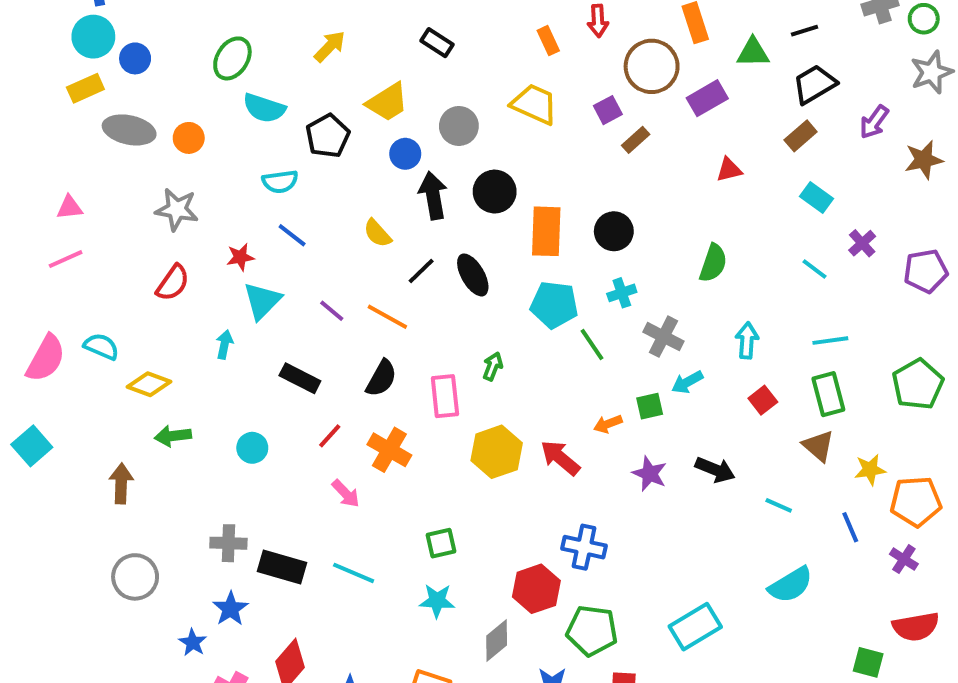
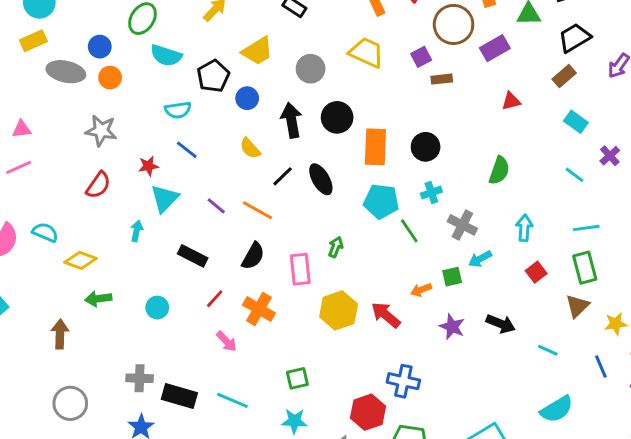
blue circle: (135, 58) -> (100, 47), moved
brown rectangle: (636, 140) -> (442, 79), turned 36
blue circle: (405, 154) -> (247, 98), moved
brown triangle: (818, 446) -> (577, 306), turned 35

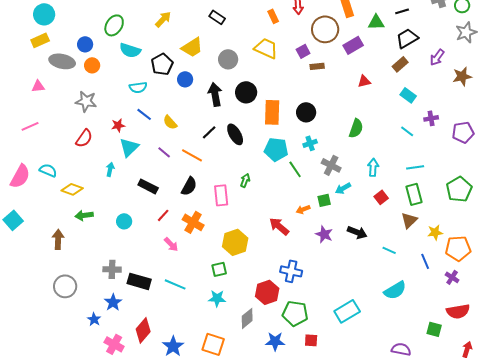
pink triangle: (22, 129) -> (38, 86), moved
yellow semicircle: (250, 148) -> (170, 122), moved
purple cross: (610, 156) -> (431, 118), turned 32
yellow hexagon: (339, 310) -> (235, 242), moved

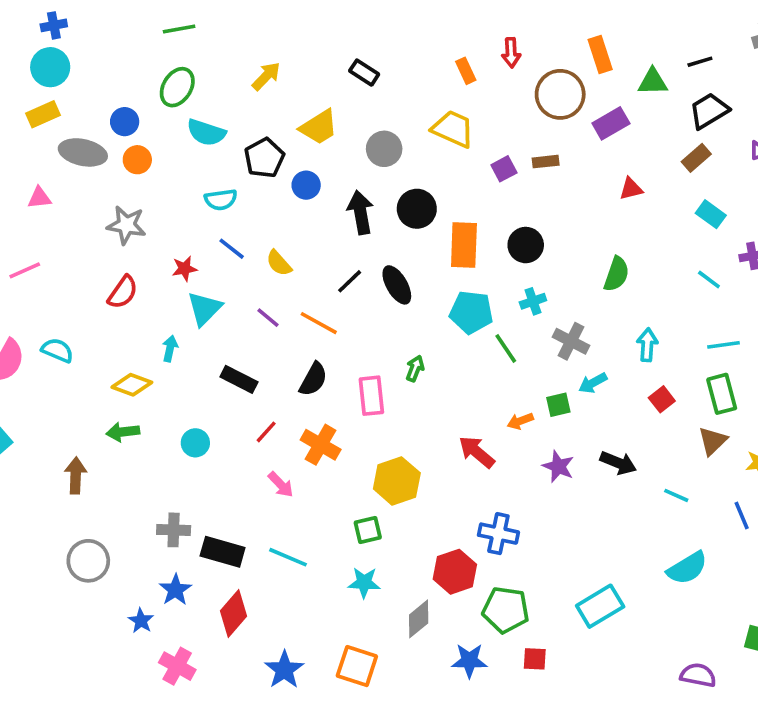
purple square: (303, 51) -> (504, 169), moved
yellow diamond: (72, 189) -> (132, 385), moved
red diamond: (143, 330) -> (233, 613), moved

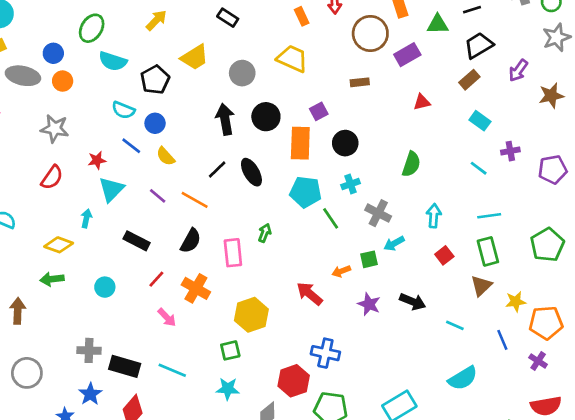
purple square: (504, 169) -> (319, 111), moved
blue circle: (306, 185) -> (155, 123), moved
cyan semicircle: (221, 200) -> (123, 110), turned 30

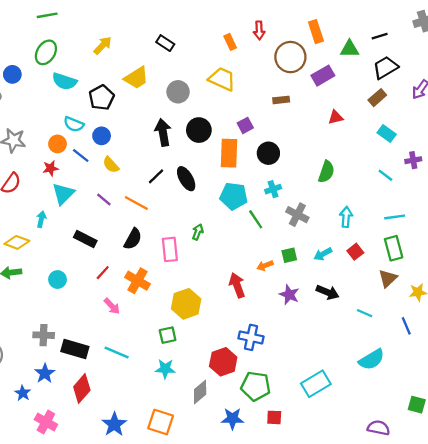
orange circle: (63, 81) -> (58, 144), moved
cyan arrow: (394, 243) -> (323, 254), moved
red arrow: (310, 294) -> (237, 285), turned 30

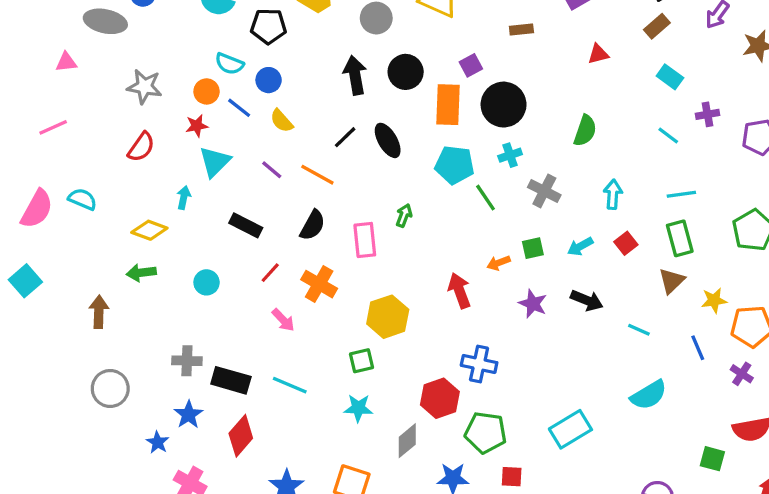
black pentagon: (102, 98) -> (269, 26), turned 30
black circle: (268, 153) -> (504, 105), size x1.4

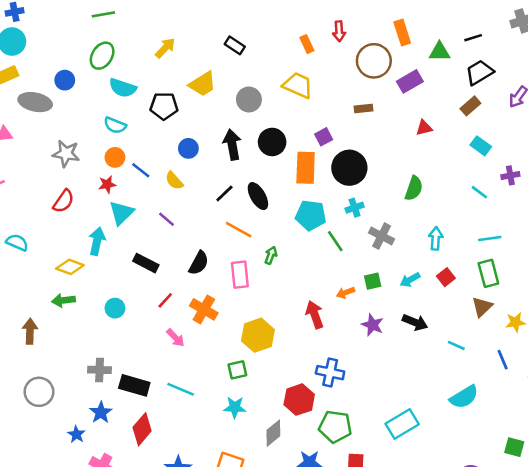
cyan semicircle: (229, 64) -> (115, 125), moved
blue circle: (269, 80) -> (188, 148), moved
orange line: (317, 175) -> (239, 230), moved
cyan arrow: (184, 198) -> (97, 241), size x1.5

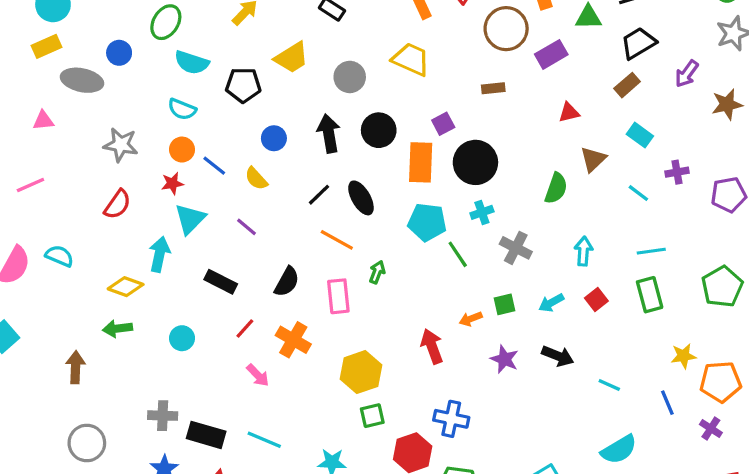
brown triangle: (482, 307) -> (593, 159), moved
green square: (237, 370) -> (372, 416), moved

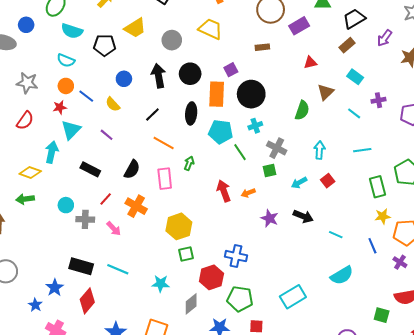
black ellipse: (361, 198) -> (191, 113), moved, turned 35
green rectangle: (650, 295) -> (378, 187), moved
green square: (504, 304) -> (270, 170), moved
red arrow: (432, 346) -> (224, 191), moved
gray cross: (163, 416) -> (85, 219), moved

